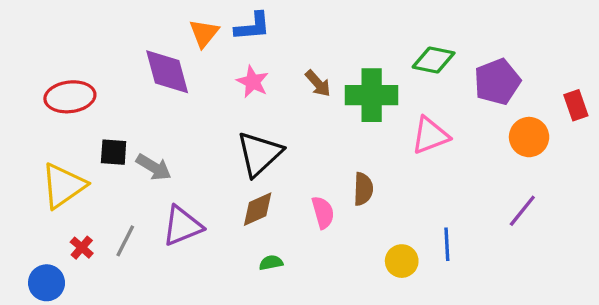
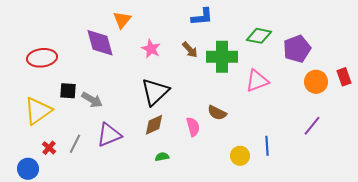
blue L-shape: (253, 26) -> (202, 17), moved
red rectangle: (576, 105) -> (344, 77), moved
brown semicircle: (363, 189) -> (217, 113), turned 114

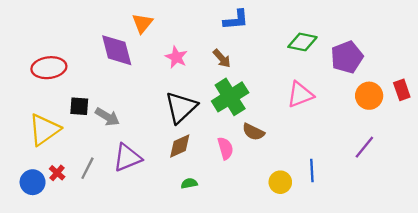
green cross: (222, 57) -> (230, 97), moved, turned -32
blue circle: (28, 169) -> (33, 182), moved

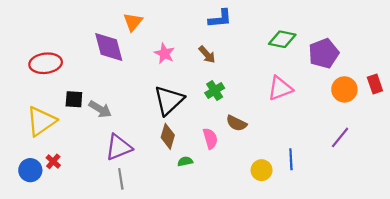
green cross: (230, 97) -> (215, 91), size x0.6
brown diamond: (180, 146) -> (168, 136), turned -50
gray line: (87, 168) -> (121, 179), moved, turned -36
green semicircle: (189, 183) -> (185, 161), moved

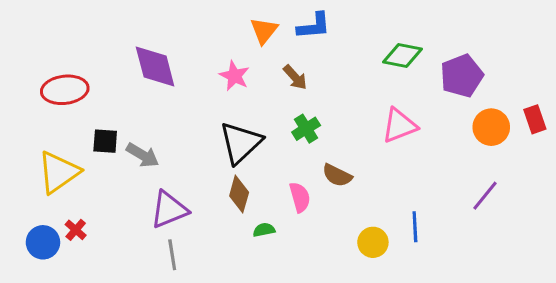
orange triangle: (133, 22) -> (264, 31), moved

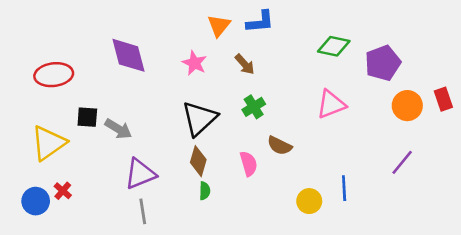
green semicircle: (264, 230) -> (205, 191), moved, turned 102

